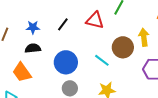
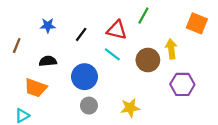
blue star: (33, 27) -> (48, 26), moved
cyan line: (102, 60) -> (112, 54), moved
orange trapezoid: (22, 72) -> (36, 88), turned -35

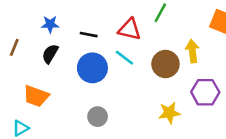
black line: (81, 34) -> (89, 35), turned 64
black semicircle: (48, 61) -> (50, 54), moved, turned -54
blue circle: (85, 77) -> (92, 68), moved
yellow star: (130, 108) -> (169, 113), moved

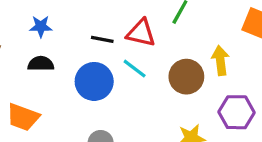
black line: (89, 35) -> (102, 39), moved
black semicircle: (50, 54) -> (41, 64), turned 60

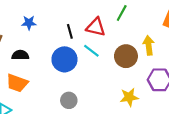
black line: (102, 39) -> (70, 31), turned 64
black semicircle: (41, 64) -> (20, 55), moved

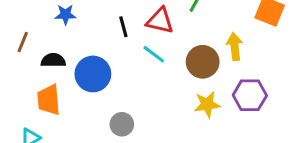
blue circle: (64, 59) -> (93, 74), moved
orange trapezoid: (17, 83) -> (49, 100), turned 65
yellow star: (129, 97) -> (207, 104), moved

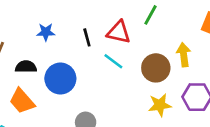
blue star: (65, 15) -> (46, 32), moved
orange trapezoid: (49, 100) -> (22, 101), turned -36

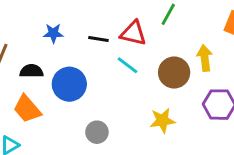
black line: (87, 37) -> (98, 39), turned -66
yellow star: (160, 105) -> (162, 121), moved

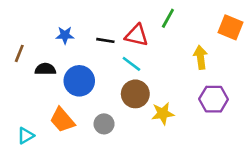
brown circle: (174, 72) -> (135, 94), moved
orange trapezoid: (27, 109) -> (62, 120), moved

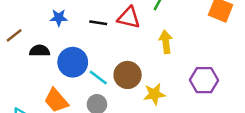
brown line: (19, 53) -> (14, 35), turned 30
yellow arrow: (201, 57) -> (166, 42), moved
cyan line: (131, 64) -> (98, 78), moved

